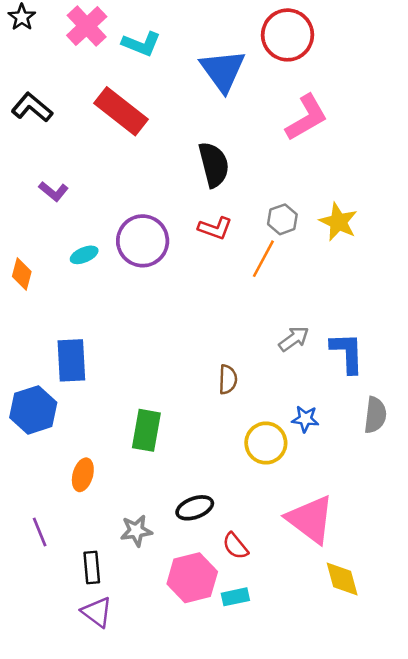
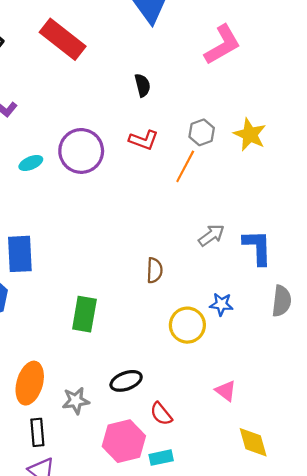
black semicircle: (214, 165) -> (142, 85), size x0.6
orange ellipse: (83, 475) -> (30, 383), moved, size x1.5
pink triangle: (310, 519) -> (226, 391), size x0.5

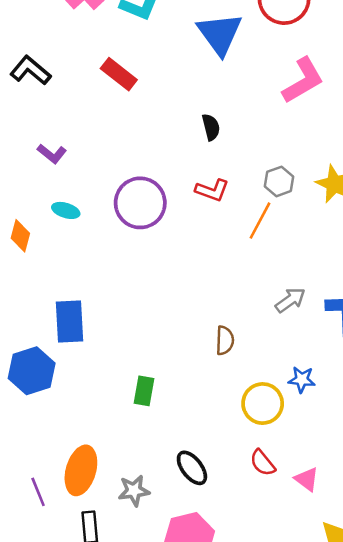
red rectangle: (63, 39) -> (119, 74), size x0.7
cyan ellipse: (31, 163) -> (66, 210), moved, turned 40
green rectangle: (84, 314) -> (144, 391), size x0.7
black ellipse: (126, 381) -> (192, 468), turned 72
red semicircle: (161, 414) -> (263, 463), moved

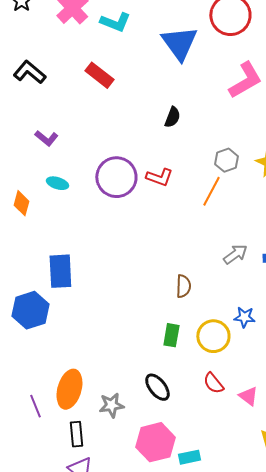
black semicircle: (211, 127) -> (172, 117), turned 35
red L-shape: (212, 190) -> (159, 177), moved
green rectangle: (144, 391) -> (171, 335), moved

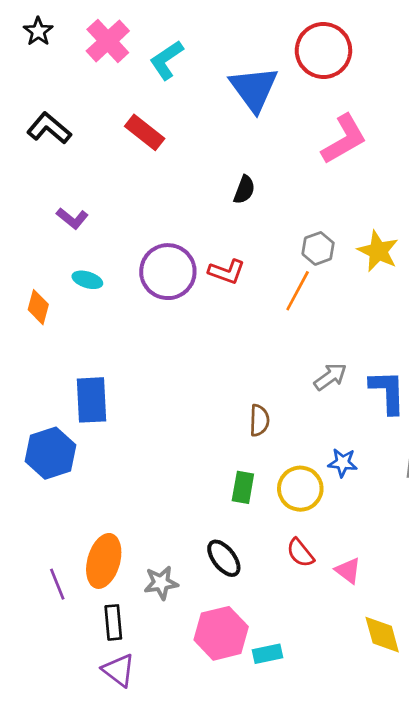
cyan L-shape: (115, 22) -> (167, 60), turned 124

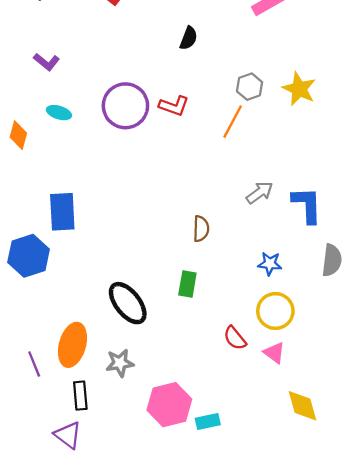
yellow circle: (300, 489) -> (275, 311), moved
black ellipse: (224, 558) -> (128, 303), moved, size x1.4
purple triangle: (119, 670) -> (68, 435), moved

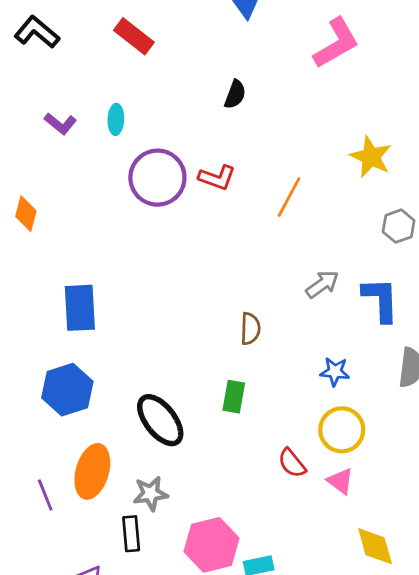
gray hexagon: (249, 87) -> (399, 226), moved
cyan ellipse: (59, 113) -> (116, 119), moved, turned 75
blue hexagon: (29, 256) -> (67, 390), moved
black rectangle: (80, 396) -> (131, 534), moved

